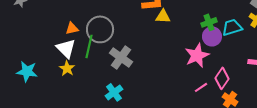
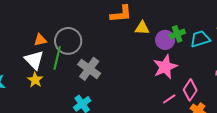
yellow triangle: (163, 16) -> (142, 28), moved
purple circle: (212, 36) -> (165, 40), moved

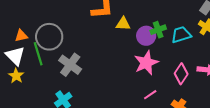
green line: (57, 58) -> (38, 54), turned -30
pink diamond: (190, 90) -> (181, 74), moved

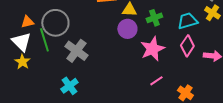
green cross: (158, 30) -> (154, 18), moved
purple circle: (146, 36) -> (127, 29), moved
pink diamond: (181, 74) -> (187, 46), moved

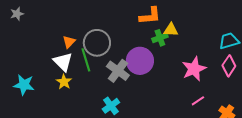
green cross: (154, 18) -> (160, 38), moved
orange triangle: (27, 22) -> (69, 42), turned -32
purple circle: (127, 29) -> (140, 61), moved, size x1.4

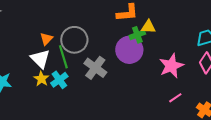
purple circle: (140, 61) -> (129, 50), moved
cyan cross: (111, 106) -> (59, 80), moved

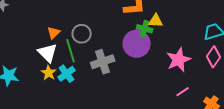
green cross: (137, 35) -> (145, 29), turned 35
gray circle: (74, 40) -> (82, 34), size x0.7
gray cross: (95, 68) -> (103, 62), turned 35

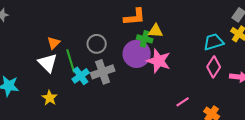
gray circle: (82, 34) -> (97, 44), moved
pink star: (179, 60) -> (159, 61), moved, turned -30
yellow star: (49, 73) -> (50, 98), moved
cyan cross: (67, 74) -> (81, 76), moved

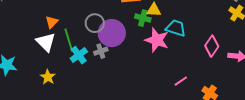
cyan trapezoid: (214, 42) -> (176, 28), moved, turned 35
purple circle: (137, 54) -> (112, 33), moved
gray cross: (103, 72) -> (101, 51), size x0.6

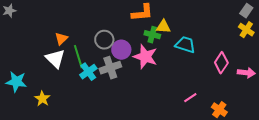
purple circle: (112, 33) -> (121, 50), size x0.7
pink star: (157, 40) -> (145, 57), moved
gray cross: (101, 51) -> (110, 68), size x1.5
yellow star: (48, 77) -> (42, 99), moved

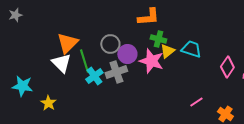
yellow triangle: (163, 27) -> (167, 51), moved, turned -42
orange triangle: (61, 39) -> (67, 43), size x1.6

